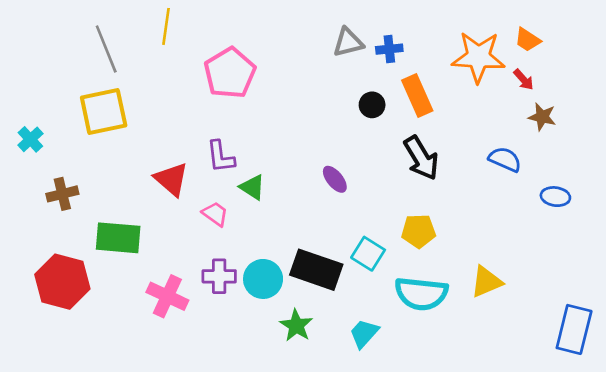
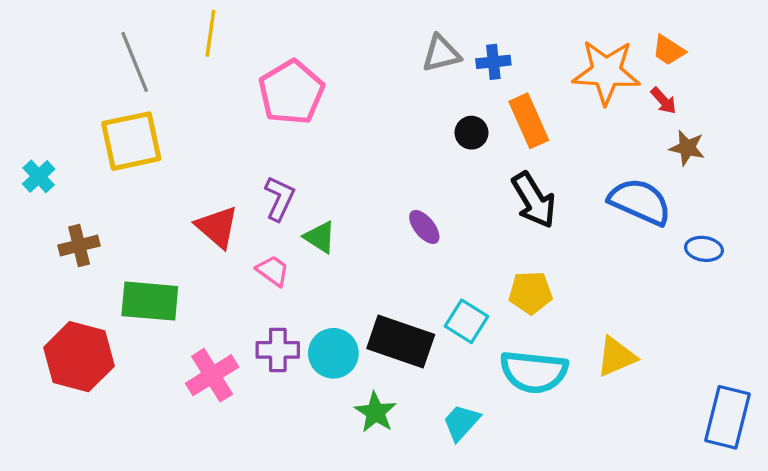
purple L-shape: (221, 157) -> (279, 198), turned -148
blue semicircle: (505, 159) -> (640, 202), size x1.5
pink cross: (167, 296) -> (212, 375), turned 33

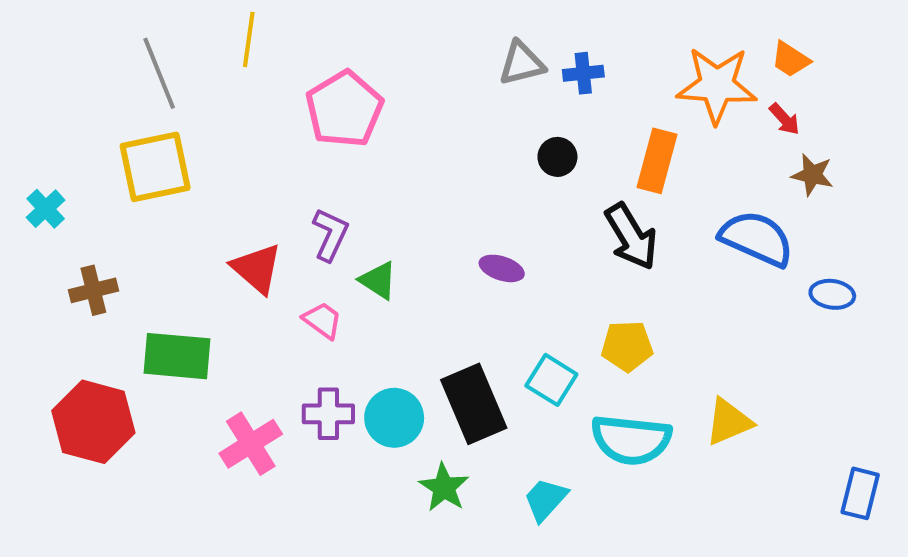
orange rectangle: (529, 121) -> (657, 161), moved, turned 39
purple ellipse: (424, 227) -> (502, 268), turned -33
black rectangle: (401, 342) -> (474, 404), turned 48
blue rectangle: (727, 417) -> (860, 493), size x0.7

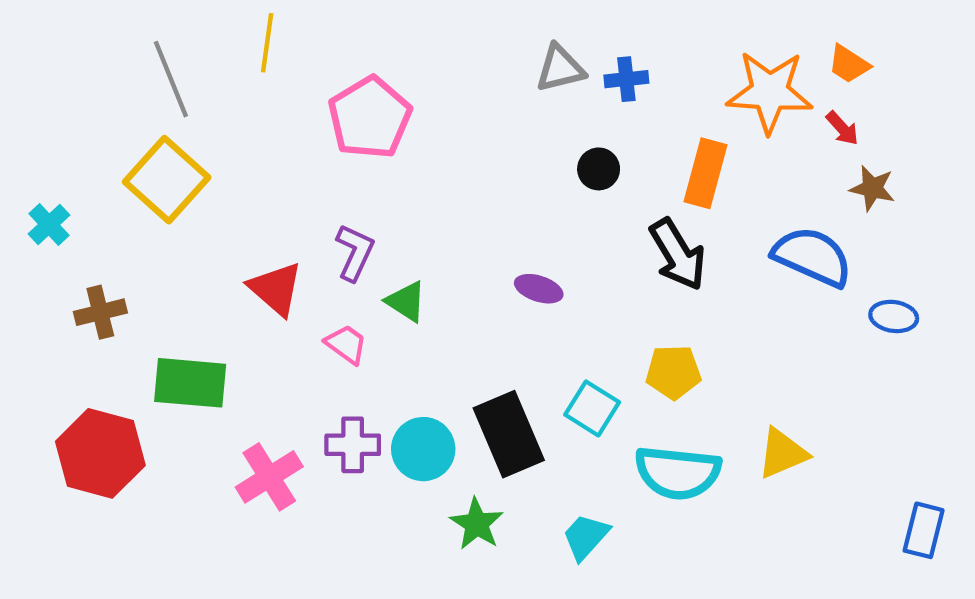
yellow square: (155, 167) -> (167, 180), turned -36

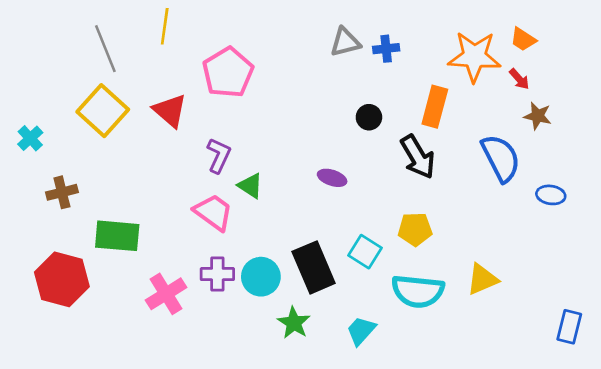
black circle: (599, 169) -> (369, 117), moved
blue semicircle: (812, 257) -> (501, 158), turned 39
red triangle: (276, 289) -> (170, 111), moved
pink trapezoid: (346, 344) -> (213, 212), size x1.5

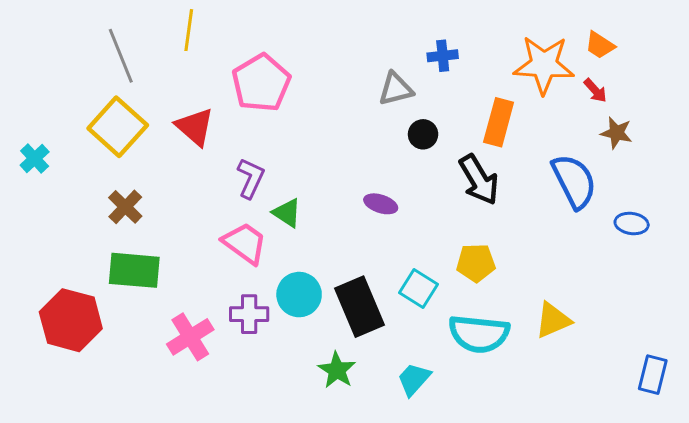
gray triangle: (345, 42) -> (396, 89), moved
brown cross: (62, 192) -> (125, 207), moved, turned -32
cyan circle: (261, 277) -> (299, 295), moved

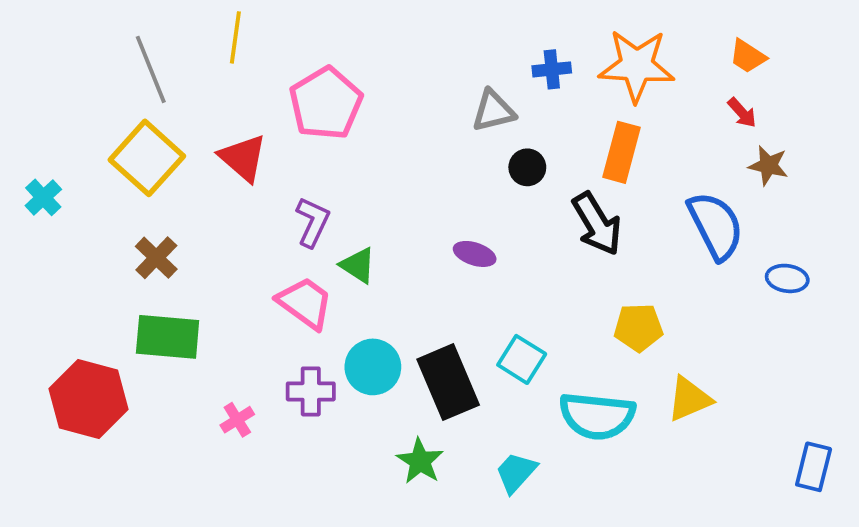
orange star: (544, 65) -> (637, 66), moved
yellow pentagon: (476, 263) -> (638, 327), moved
pink cross: (190, 337) -> (237, 420), size x0.6

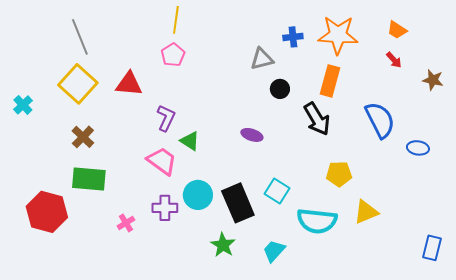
yellow line: (235, 37) -> (176, 20), moved
pink pentagon: (326, 103) -> (173, 55), size x0.6
red triangle: (243, 158) -> (129, 84), turned -36
brown star: (768, 165) -> (433, 80), moved

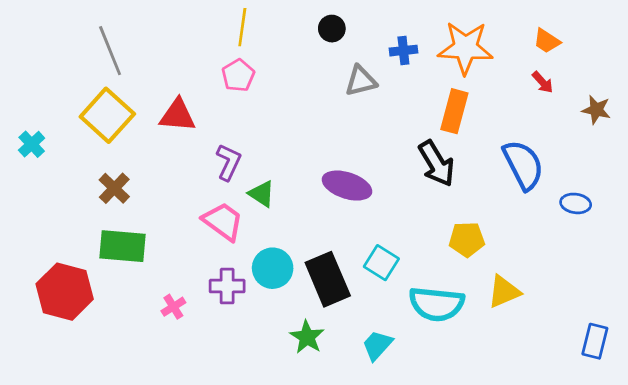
black circle: (280, 89) -> (332, 29), moved
purple ellipse: (252, 135) -> (347, 186), size x1.6

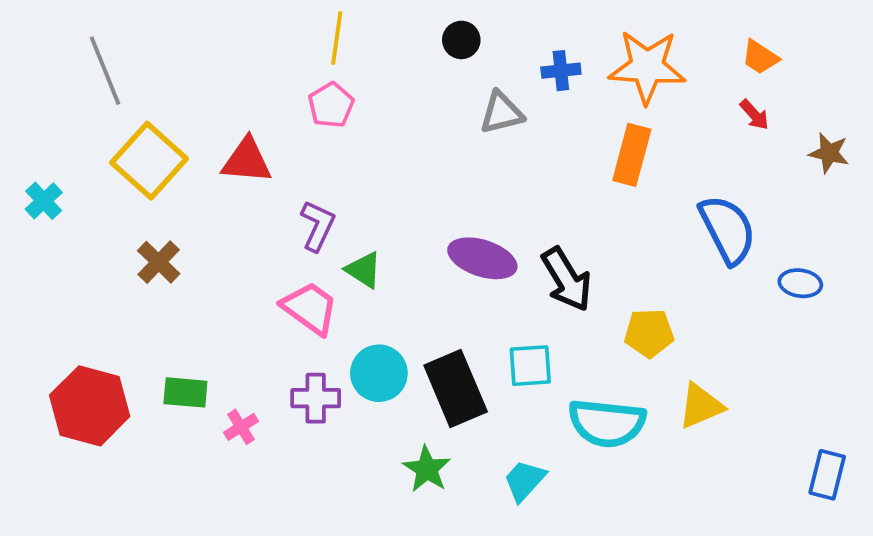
gray line: (110, 51) -> (105, 71), moved
black arrow: (436, 163) -> (567, 279), moved
green rectangle: (122, 246) -> (185, 392), moved, size x0.7
cyan square: (381, 263) -> (530, 366), turned -36

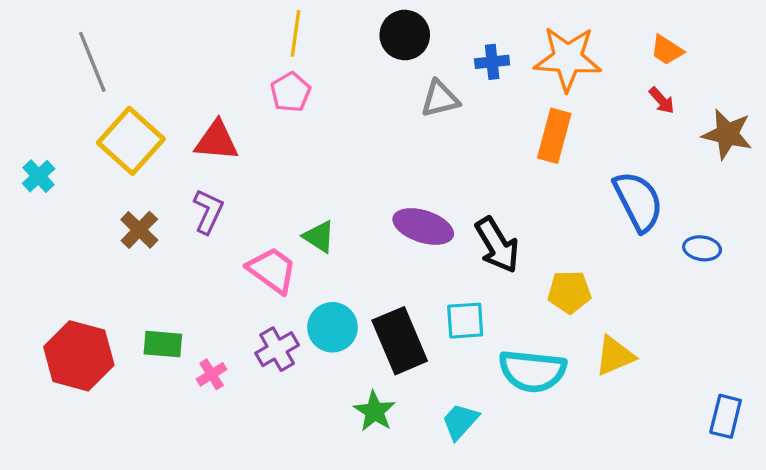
black circle: (461, 40) -> (405, 35), size x1.5
brown star: (829, 153) -> (727, 134), size x1.4
purple L-shape: (318, 226) -> (208, 211), moved
purple cross: (316, 398) -> (277, 349), turned -30

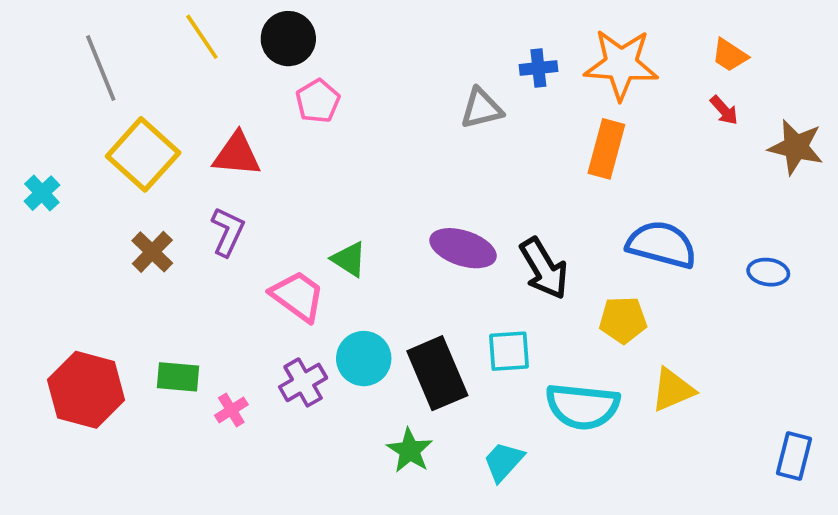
yellow line: (296, 33) -> (202, 37), moved, turned -42
black circle: (405, 35) -> (288, 39), moved
blue semicircle: (638, 201) -> (662, 245), moved, turned -48

